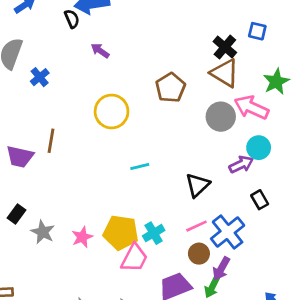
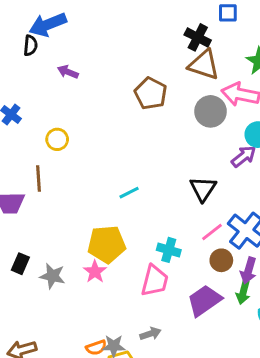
black semicircle: (72, 19) -> (30, 45), turned 42
yellow circle: (112, 111) -> (57, 139), moved, size x0.6
cyan line: (140, 167) -> (129, 193), moved
yellow pentagon: (121, 233) -> (107, 244), moved
cyan cross: (154, 233) -> (169, 250), turned -30

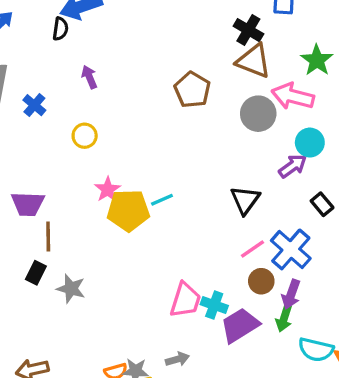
purple arrow: (68, 72) -> (89, 77), moved, turned 42
brown line: (39, 178) -> (48, 236), moved
yellow pentagon: (107, 244) -> (128, 210), moved
cyan cross: (169, 250) -> (214, 305), moved
pink star: (95, 272) -> (108, 190), moved

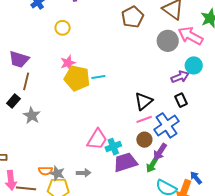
black triangle: (245, 200) -> (144, 101), moved
black rectangle: (322, 204) -> (181, 100), moved
cyan cross: (214, 305) -> (113, 147), turned 35

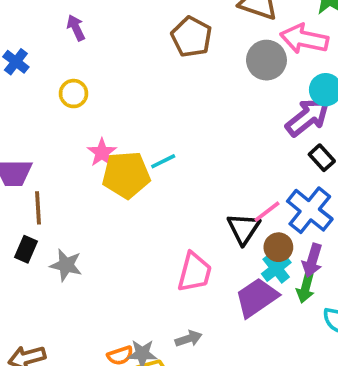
purple arrow: (180, 77) -> (308, 117), size x1.4
black triangle: (144, 101) -> (244, 229), moved
cyan cross: (113, 147) -> (276, 268), moved

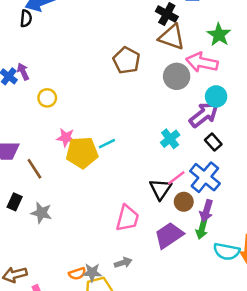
purple arrow: (76, 28) -> (23, 72), moved
pink star: (102, 153) -> (66, 138), turned -30
brown line: (38, 208) -> (34, 169), moved, turned -30
cyan cross: (276, 268) -> (170, 139), moved

